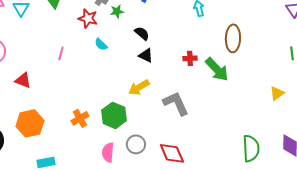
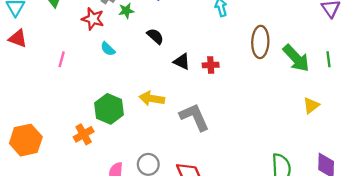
black triangle: (146, 55) -> (182, 62), moved
green arrow: (217, 69) -> (296, 58), moved
red triangle: (23, 80) -> (18, 38), moved
yellow arrow: (139, 87) -> (152, 99), turned 40
green hexagon: (114, 115) -> (109, 109), moved

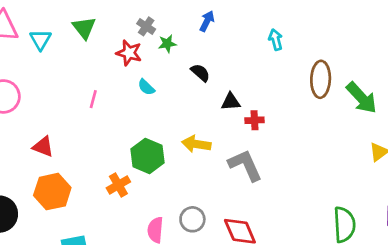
red triangle: (18, 38) -> (43, 147), moved
black triangle: (182, 62) -> (231, 102), turned -30
red cross: (211, 65) -> (255, 120), moved

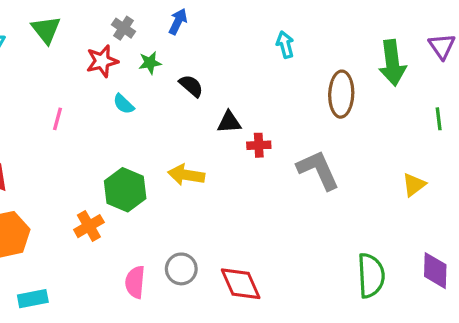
blue arrow: (207, 21) -> (178, 22), moved
green star: (167, 44) -> (150, 63), moved
red star: (129, 53) -> (102, 61), turned -30
green arrow: (362, 98) -> (392, 63), moved, turned 36
gray L-shape: (245, 165) -> (318, 170), moved

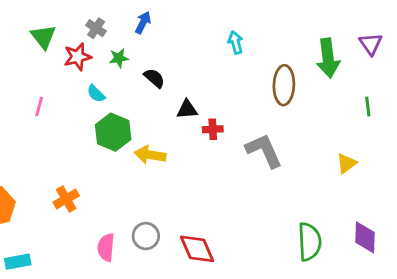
green triangle: (46, 30) -> (43, 37), moved
green hexagon: (125, 190) -> (113, 132), moved

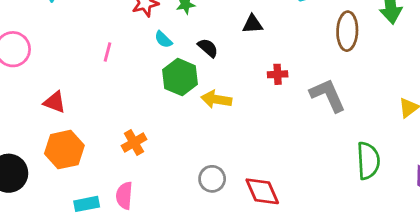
black semicircle: (154, 78) -> (208, 48), moved
black triangle: (187, 109) -> (253, 24), moved
green semicircle: (309, 242) -> (368, 161), moved
pink semicircle: (106, 247) -> (124, 196), moved

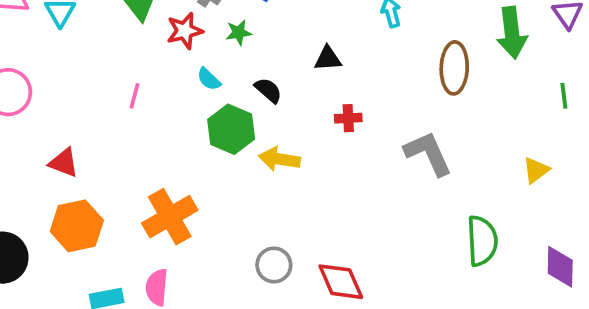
red cross: (278, 74) -> (348, 118), moved
orange cross: (134, 143) -> (170, 217), size x1.6

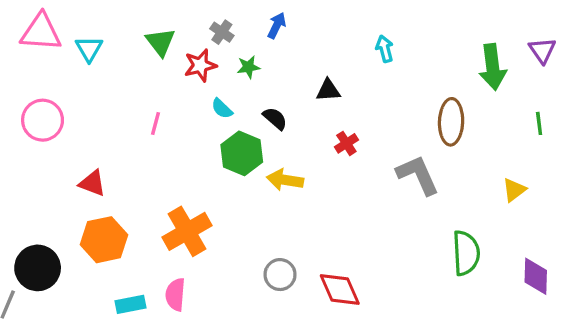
brown ellipse: (454, 68) -> (451, 122), moved
red cross: (348, 118) -> (346, 143), turned -30

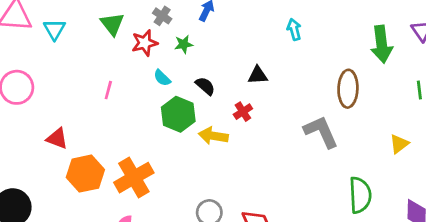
black triangle: (328, 90) -> (258, 75), moved
red cross: (346, 143) -> (243, 112), moved
orange hexagon: (104, 240) -> (85, 174), moved

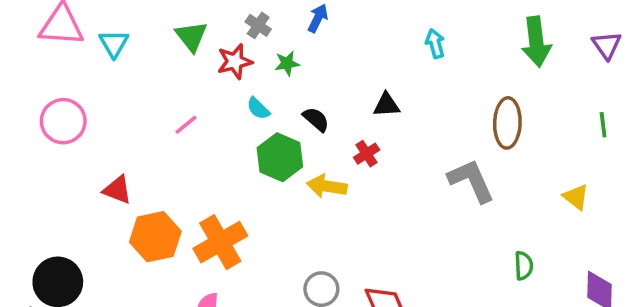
green arrow: (382, 44) -> (536, 42), moved
pink line: (108, 90) -> (186, 125), turned 36
yellow triangle: (399, 144) -> (576, 197), turned -45
green semicircle: (360, 195) -> (524, 266), size x0.6

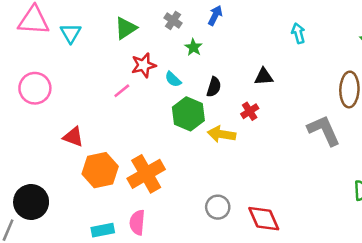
green triangle: (191, 36) -> (126, 28), turned 35
red star: (235, 62) -> (144, 65), moved
green star: (287, 63) -> (193, 47), turned -30
black semicircle: (316, 119) -> (214, 87), turned 66

